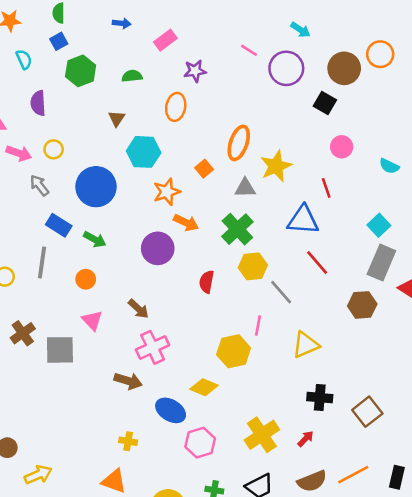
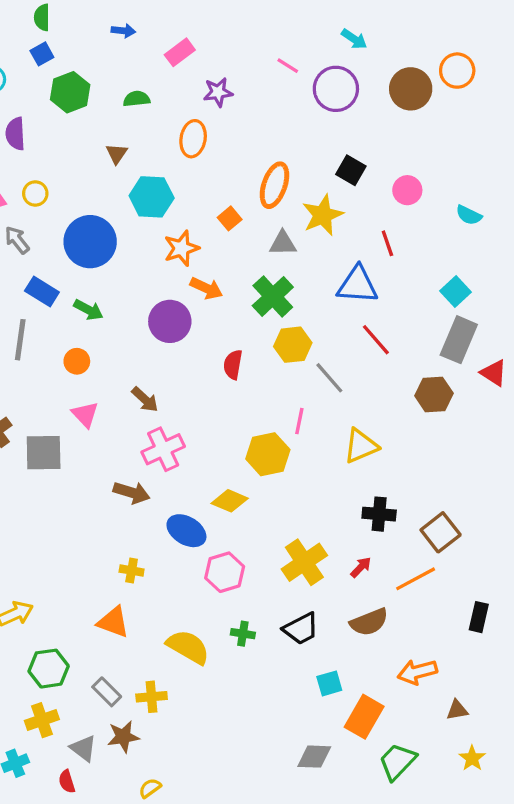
black square: (325, 103) -> (351, 170), moved
orange line: (353, 475) -> (416, 579), moved

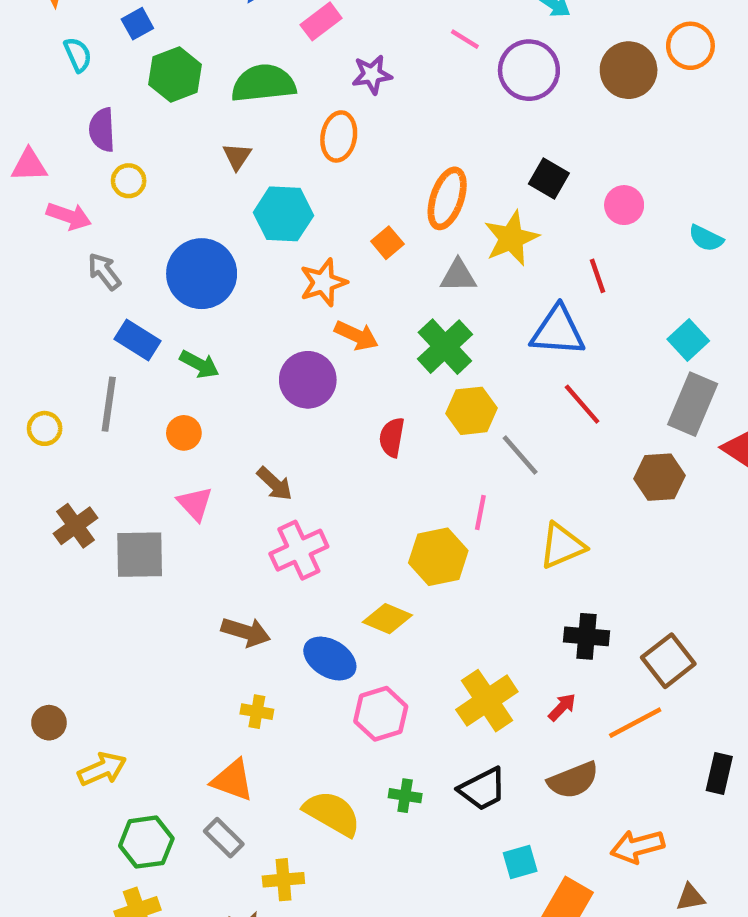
green semicircle: (137, 99) -> (264, 83), size x1.8
yellow circle: (35, 193) -> (129, 181), moved
brown arrow: (132, 492) -> (246, 632), moved
gray rectangle: (107, 692) -> (224, 838), moved

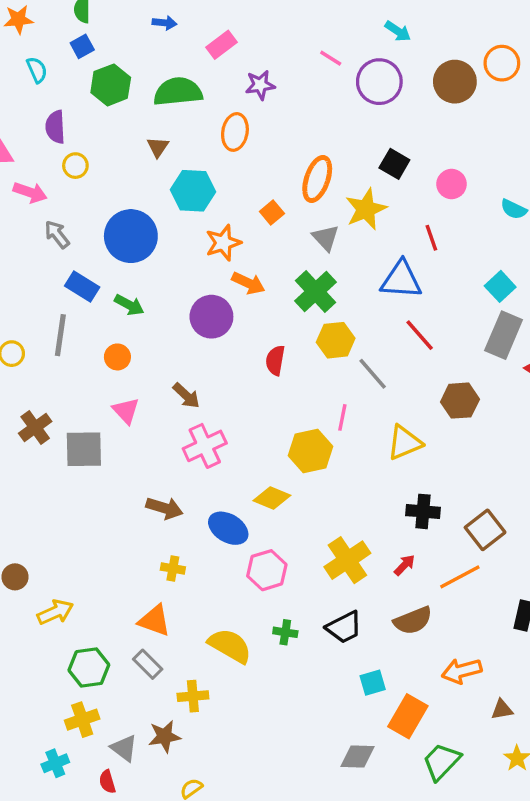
gray triangle: (458, 276) -> (326, 238), turned 48
brown hexagon: (659, 477) -> (460, 401), moved

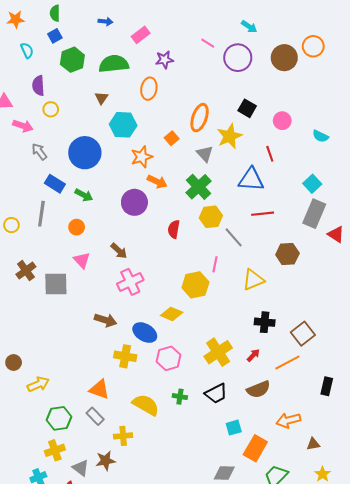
red line: (420, 335) -> (263, 214), turned -55
yellow cross: (173, 568) -> (125, 356), moved, size x1.5

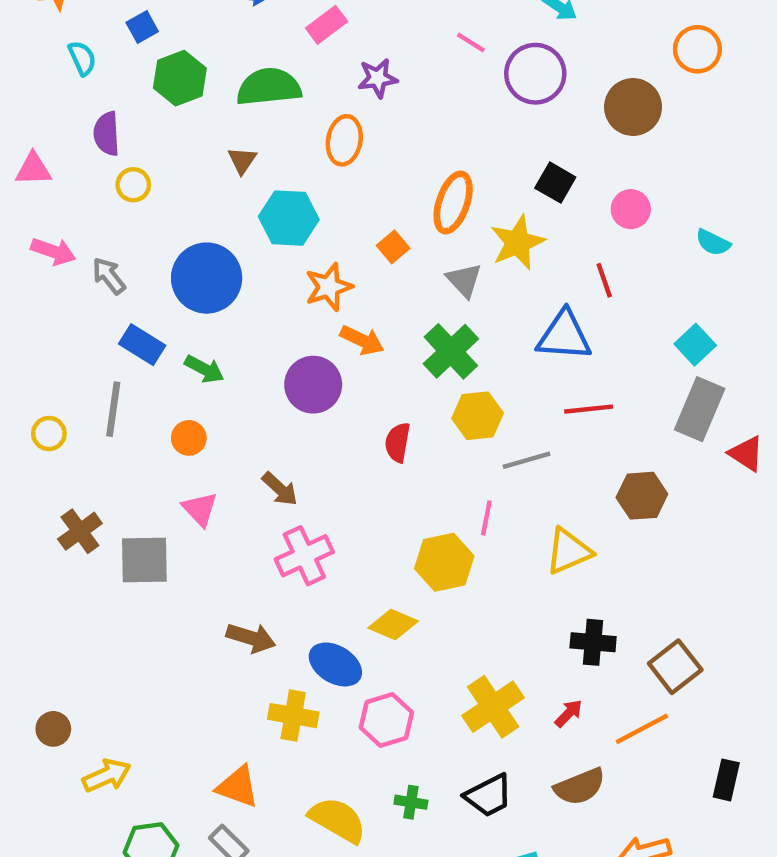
brown circle: (284, 58) -> (633, 107), moved
pink arrow: (23, 126) -> (53, 251), moved
gray line: (234, 237) -> (526, 460), turned -65

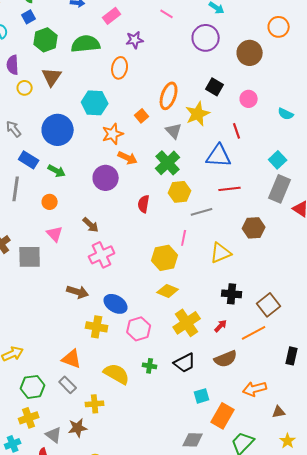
pink line: (471, 43) -> (167, 14), moved
brown triangle: (242, 160) -> (52, 77), moved, size x1.5
yellow diamond: (393, 625) -> (168, 291), moved

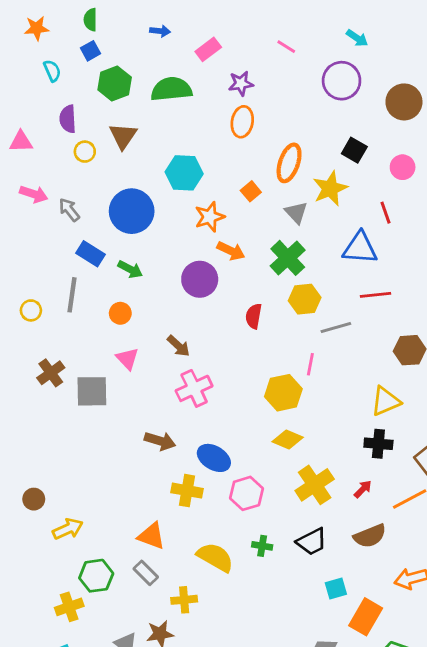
orange ellipse: (120, 68) -> (242, 122), moved
yellow triangle: (221, 253) -> (386, 401), moved
yellow cross: (29, 418) -> (69, 607), moved

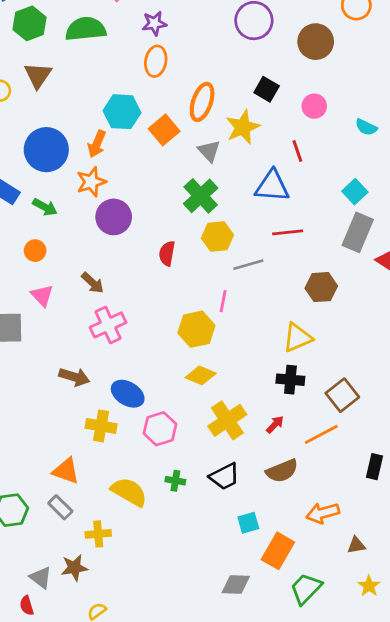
cyan hexagon: (184, 173) -> (122, 112), moved
orange square: (251, 191) -> (164, 130), size x1.5
orange star: (210, 217) -> (91, 182), moved
orange arrow: (231, 251) -> (97, 144), moved, turned 88

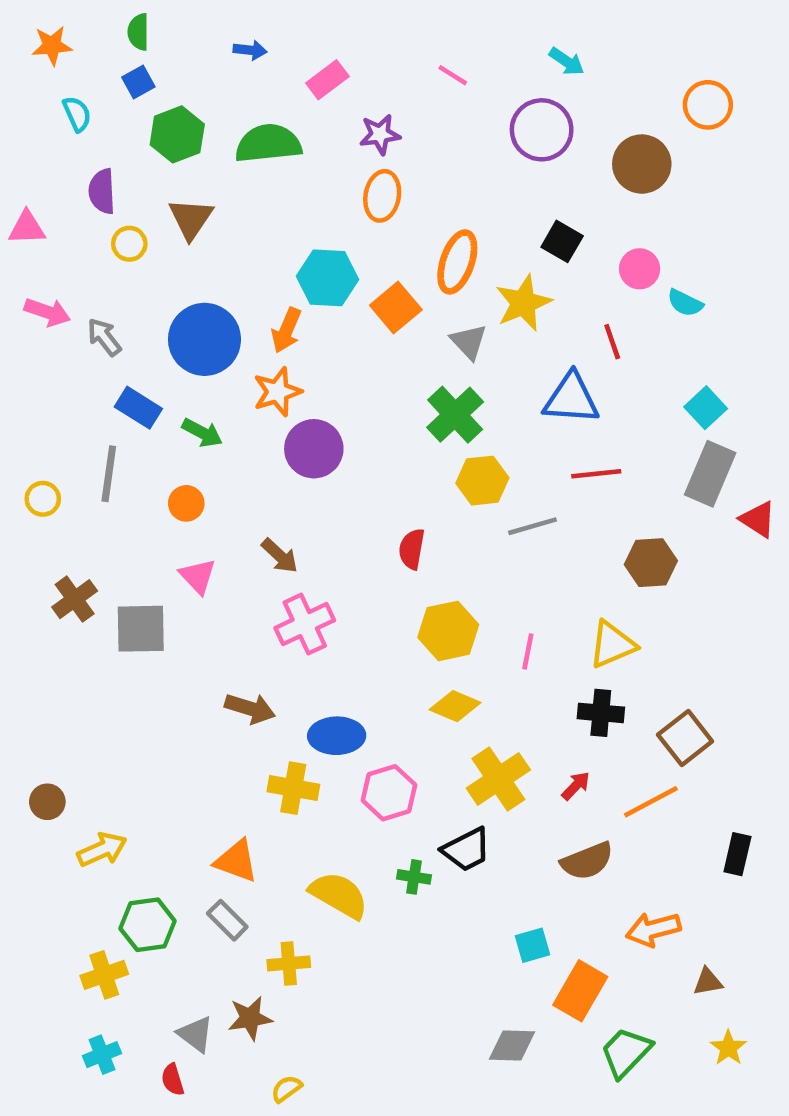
cyan semicircle: (366, 127) -> (685, 303), moved
red semicircle: (167, 253) -> (412, 549), moved
pink line: (223, 301) -> (528, 651), moved
blue ellipse: (128, 394) -> (337, 736), turned -32
black trapezoid: (224, 476) -> (466, 850), moved

